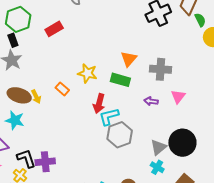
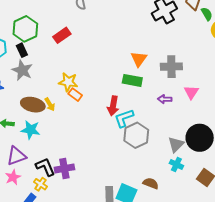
yellow star: (87, 73) -> (68, 82), moved

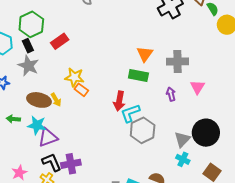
red rectangle: (62, 35) -> (60, 41), moved
purple arrow: (165, 99) -> (171, 94), turned 72
purple triangle: (16, 156) -> (48, 137), moved

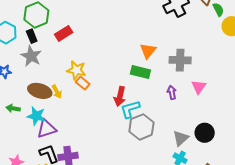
black circle: (206, 133) -> (205, 133), size x0.7

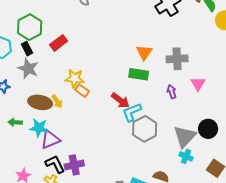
red arrow: (120, 96) -> (120, 100), turned -60
gray triangle: (181, 138) -> (185, 136), size x1.4

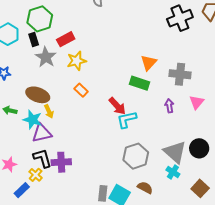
gray star: (28, 68) -> (46, 57), moved
yellow star: (75, 78) -> (77, 61), moved, turned -30
yellow arrow: (57, 101) -> (49, 111), moved
gray hexagon: (145, 129) -> (136, 156), moved
gray triangle: (185, 136) -> (175, 152), turned -40

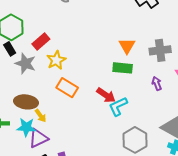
orange rectangle: (81, 90) -> (67, 88), size x1.5

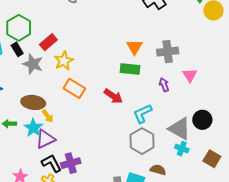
cyan L-shape: (118, 106) -> (143, 114), moved
cyan star: (26, 127) -> (33, 128), turned 30

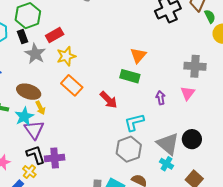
gray cross: (168, 52) -> (195, 66), moved
purple triangle: (45, 139) -> (34, 130), turned -50

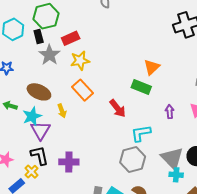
yellow arrow: (40, 108) -> (62, 111), moved
purple cross: (55, 158) -> (69, 162), moved
cyan cross: (167, 164) -> (176, 175), moved, turned -32

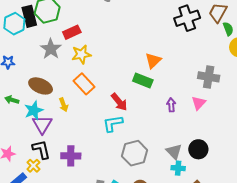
black rectangle: (39, 36) -> (29, 16), moved, size x1.5
cyan L-shape: (141, 133) -> (113, 123), moved
gray triangle: (172, 158) -> (174, 152), size x0.7

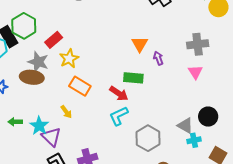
green rectangle: (143, 81) -> (133, 78), moved
brown ellipse: (41, 86) -> (32, 77), moved
purple arrow: (171, 105) -> (158, 58), moved

